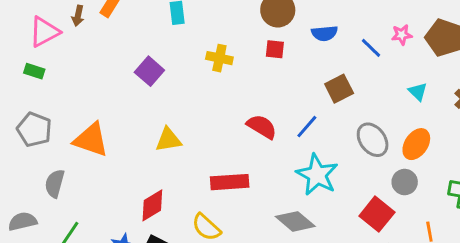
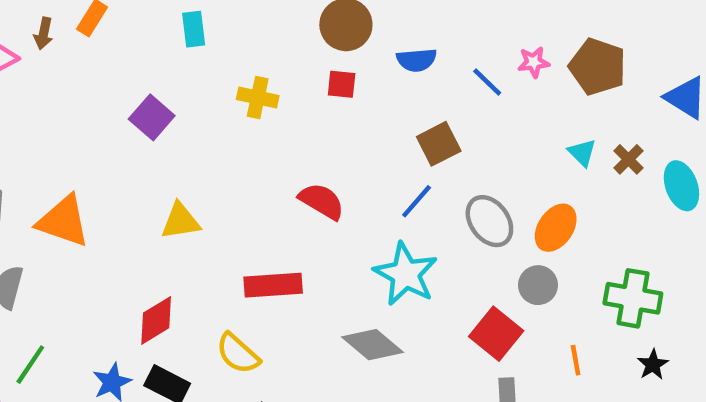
cyan triangle: (418, 92) -> (582, 153), moved
blue line: (307, 127) -> (417, 201), moved

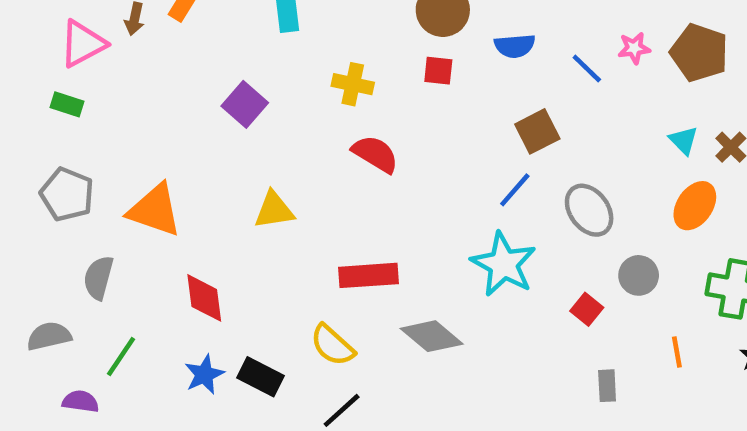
red semicircle: (322, 201) -> (375, 154), moved
orange ellipse: (556, 228) -> (695, 206), moved
red diamond: (156, 320) -> (204, 298), moved, turned -66
red square: (496, 334) -> (587, 309), moved, size x0.6
gray diamond: (372, 345) -> (432, 336), moved

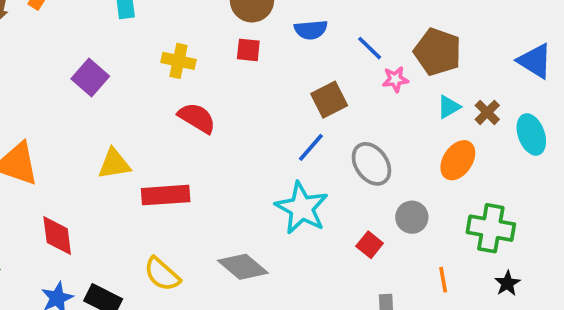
pink star: (634, 48) -> (395, 79), moved
brown pentagon: (699, 53) -> (438, 52), moved
cyan triangle: (684, 140) -> (449, 107), turned 45
red rectangle: (369, 275) -> (166, 195), moved

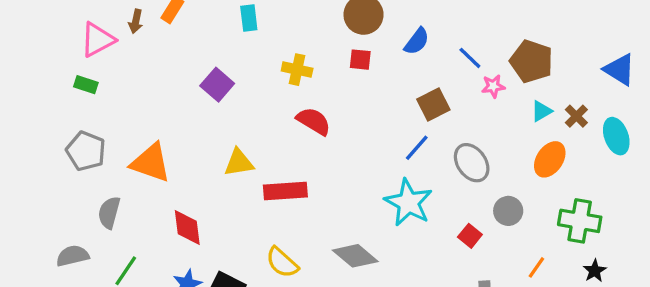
blue semicircle: (311, 30) -> (417, 41), turned -48
orange line: (443, 280) -> (536, 267), turned 45

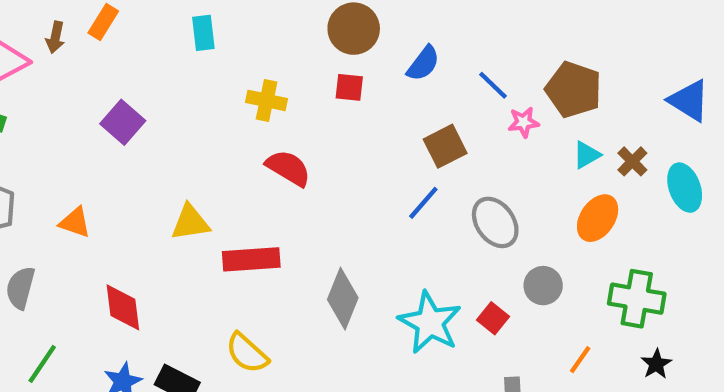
purple square: (217, 85) -> (123, 122), moved
orange triangle: (151, 163) -> (75, 222), size x0.6
cyan star: (408, 203) -> (430, 323), moved
gray diamond: (355, 256) -> (343, 299), moved, turned 72

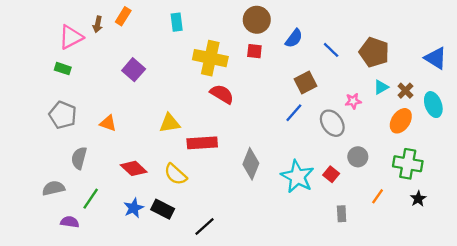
yellow cross: (267, 100) -> (210, 58), size x1.6
pink star: (523, 122) -> (353, 101), moved
orange ellipse: (598, 218) -> (401, 121), moved
red diamond: (123, 307) -> (134, 168), turned -40
yellow semicircle: (247, 353) -> (175, 174), moved

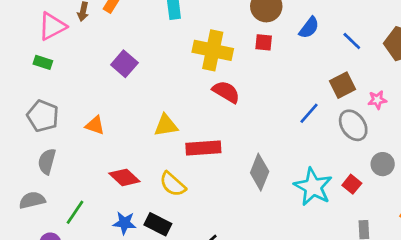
brown square: (306, 82) -> (342, 85), moved
gray semicircle: (79, 158) -> (47, 161), moved
blue star: (134, 208) -> (124, 223), turned 30

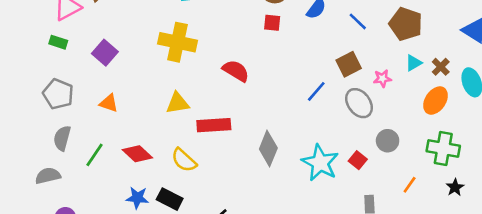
yellow cross: (213, 50) -> (178, 42), moved
purple square: (124, 64) -> (105, 53), moved
green line: (75, 212) -> (95, 155), moved

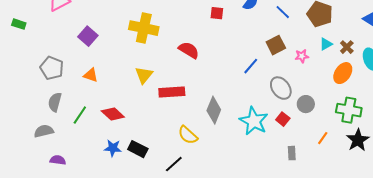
green rectangle: (58, 42) -> (19, 24), moved
yellow triangle: (178, 103) -> (144, 75), turned -42
gray ellipse: (359, 103) -> (281, 88), moved
yellow semicircle: (184, 160) -> (188, 135), moved
black star: (455, 187) -> (358, 140), size x1.6

